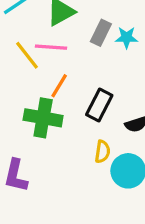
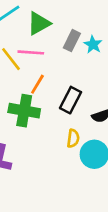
cyan star: (127, 38) -> (93, 45), turned 30

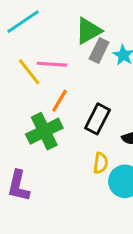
green triangle: (39, 23) -> (88, 31), moved
green cross: (24, 111) -> (44, 131), turned -36

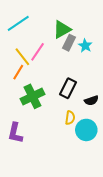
pink line: (52, 64) -> (38, 52), turned -60
orange line: (60, 101) -> (18, 72), moved

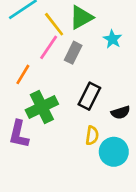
gray rectangle: (69, 43) -> (73, 53), moved
yellow line: (22, 57) -> (54, 24), moved
purple L-shape: (15, 133) -> (19, 134), moved

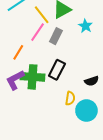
black rectangle: (89, 96) -> (57, 70), moved
green cross: (42, 107) -> (32, 77), turned 30
purple L-shape: (19, 134) -> (15, 80), moved, turned 50

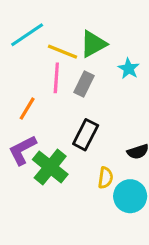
yellow line: (42, 15) -> (62, 52), turned -30
pink line: (38, 32) -> (56, 78), turned -30
green cross: (32, 77) -> (50, 167), moved, turned 35

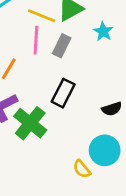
yellow semicircle: (106, 178) -> (82, 169), moved, turned 132

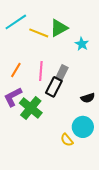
pink line: (36, 40) -> (41, 71), moved
gray rectangle: (62, 46) -> (62, 73), moved

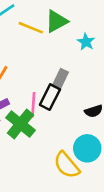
pink line: (41, 71) -> (33, 105), moved
yellow semicircle: (67, 140) -> (67, 165), size x1.6

